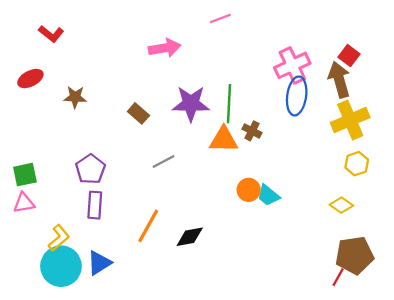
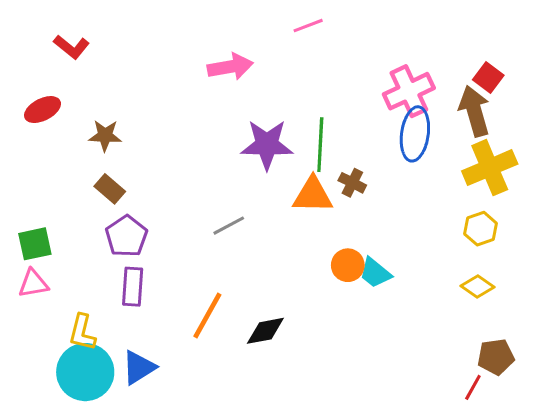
brown rectangle: (138, 113) -> (110, 189), moved
yellow hexagon: (357, 164) -> (481, 229), moved
yellow L-shape: (59, 238) -> (82, 332), turned 144
brown pentagon: (355, 255) -> (496, 357), size x0.7

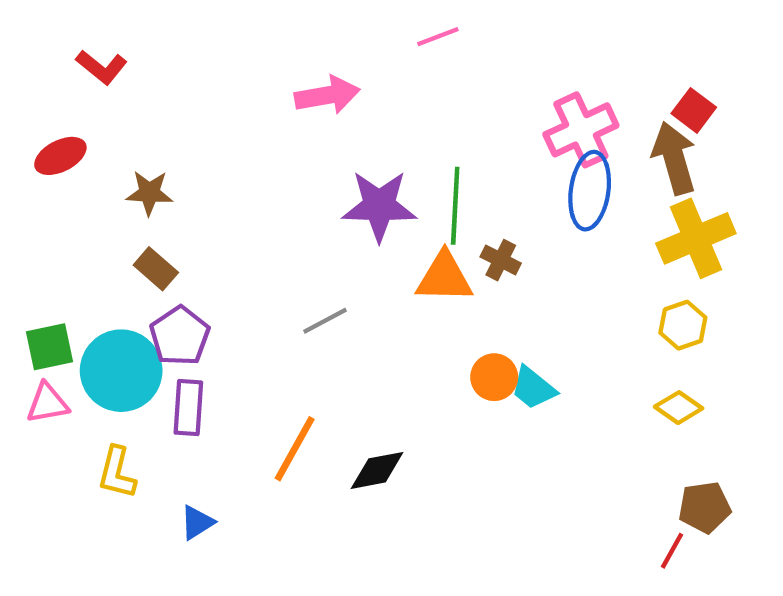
blue triangle: (139, 367) -> (197, 522), size x0.7
cyan circle: (85, 372) -> (121, 371), moved

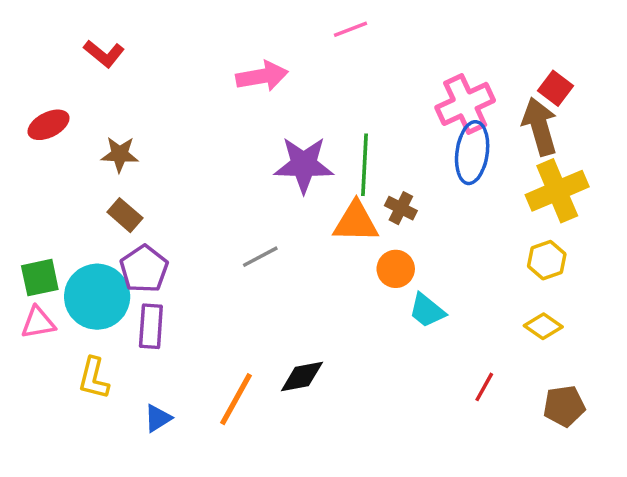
red L-shape: (102, 67) -> (104, 54), moved
orange circle: (494, 377) -> (396, 269), moved
orange line: (295, 449) -> (236, 399), moved
red line: (672, 551) -> (484, 387), moved

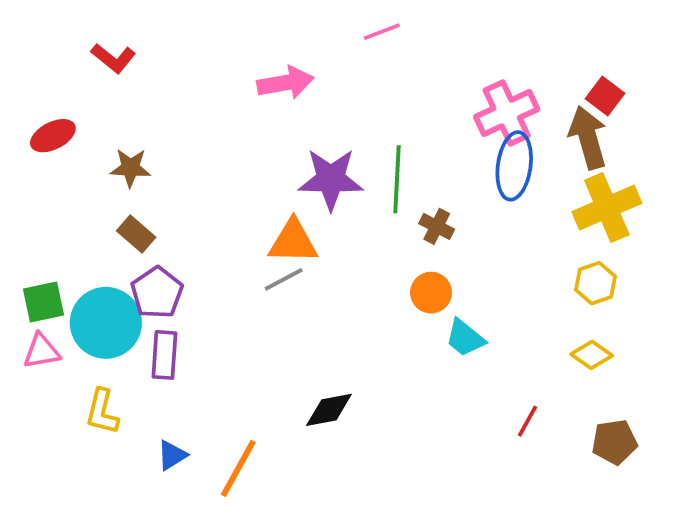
orange triangle: (356, 222) -> (293, 242), moved
orange line: (236, 399) -> (238, 468), moved

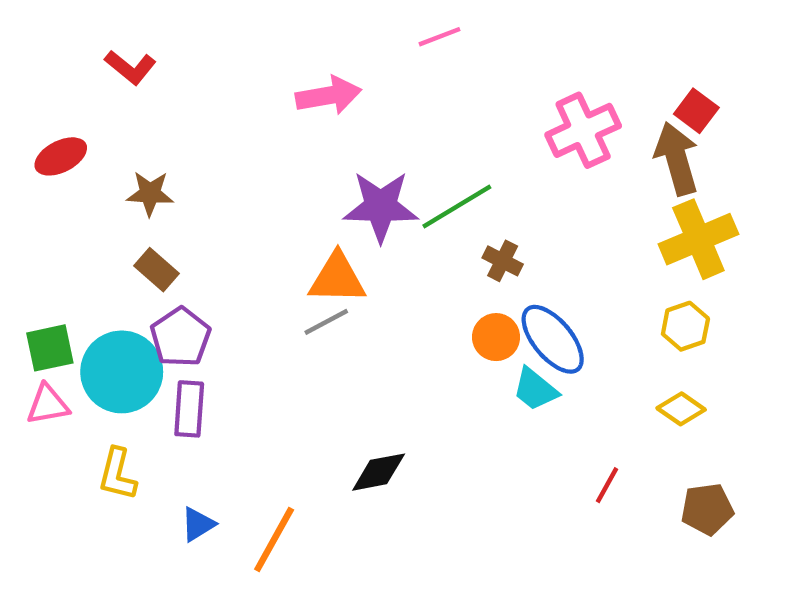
blue ellipse: (514, 166) -> (553, 339), moved, turned -48
green line: (397, 179) -> (457, 206), turned 56

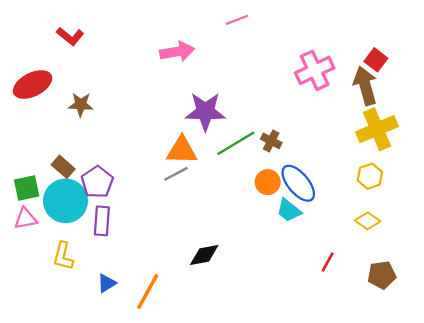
red ellipse: (61, 156) -> (33, 84), size x1.4
green line: (457, 206) -> (236, 143), moved
brown rectangle: (157, 270) -> (63, 167), moved

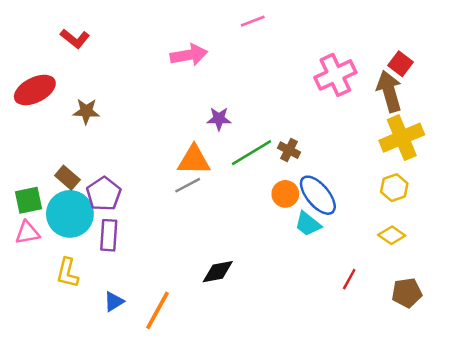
purple star: (205, 112) -> (219, 119), size x0.6

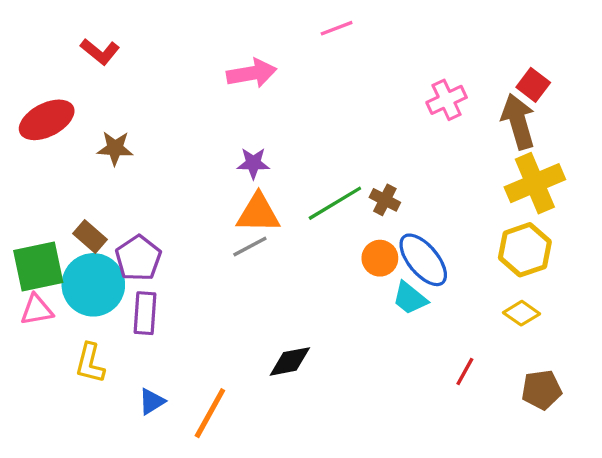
pink cross: (335, 75) -> (447, 100), size x0.7
purple star: (219, 119) -> (253, 163), moved
yellow hexagon: (394, 188) -> (525, 250), size x1.4
green square: (29, 200) -> (38, 266), size x1.4

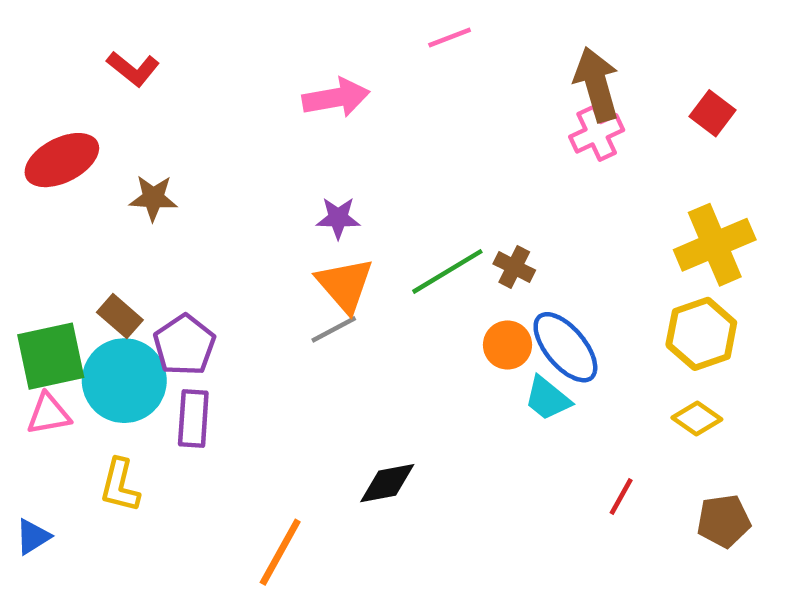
brown arrow: (518, 122) -> (597, 84), moved
orange triangle: (258, 213) -> (345, 285), turned 48
blue triangle: (152, 401) -> (33, 537), moved

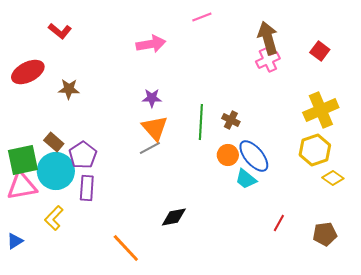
green line: (447, 271) -> (201, 122), turned -56
pink triangle: (49, 414) -> (22, 186), size x1.5
yellow diamond: (697, 419) -> (333, 178), moved
yellow L-shape: (120, 485) -> (54, 218), turned 30
orange line: (280, 552) -> (126, 248), turned -72

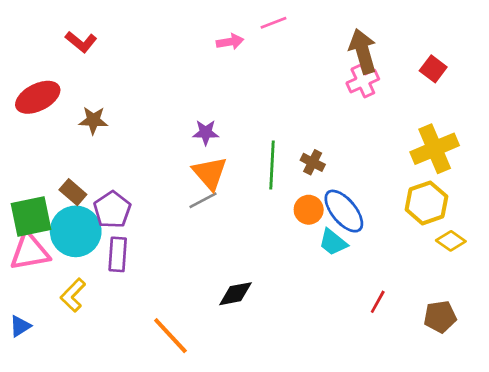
pink arrow: (151, 44) -> (230, 42), moved, size x0.7

